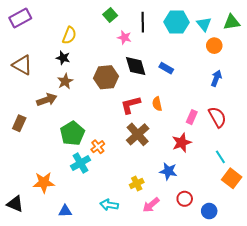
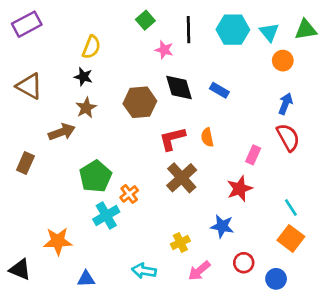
red semicircle: (217, 117) -> (288, 137), moved
orange square: (232, 178) -> (291, 238), moved

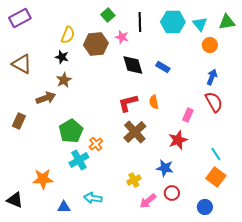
brown hexagon: (140, 102) -> (96, 44), moved
red circle: (244, 263) -> (172, 193), moved
cyan arrow: (144, 271) -> (93, 198), moved

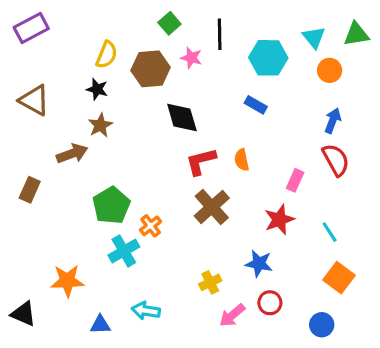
cyan hexagon: (173, 22) -> (268, 58), moved
black diamond: (133, 65) -> (182, 117), moved
cyan line: (216, 154) -> (330, 232), moved

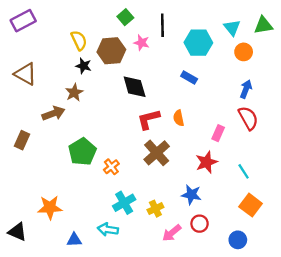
yellow semicircle: (107, 55) -> (79, 40), turned -48
black star: (97, 89) -> (84, 66), moved
cyan cross: (124, 251) -> (124, 203), moved

